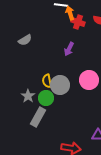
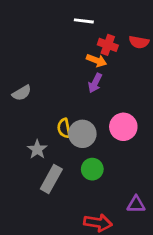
orange arrow: (70, 13) -> (97, 60), moved, turned 128
gray semicircle: (25, 40) -> (22, 93), moved
green circle: (46, 98) -> (92, 169), moved

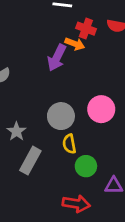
purple arrow: (95, 83) -> (57, 58), moved, size x1.4
yellow semicircle: (64, 128) -> (69, 144), moved
green circle: (92, 169) -> (86, 166), moved

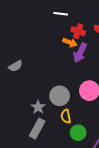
purple arrow: (57, 58) -> (80, 53), moved
gray star: (16, 131) -> (38, 107), moved

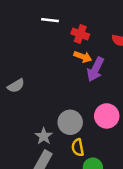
white line: (61, 14) -> (50, 20), moved
red cross: (78, 31) -> (80, 34), moved

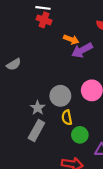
red cross: (80, 34) -> (44, 20), moved
purple arrow: (95, 69) -> (82, 50), turned 36

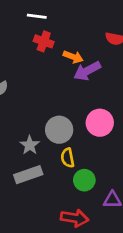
red cross: (44, 20) -> (44, 41), moved
gray rectangle: (36, 131) -> (28, 175), turned 42

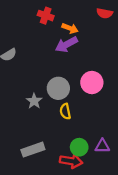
purple arrow: (87, 71) -> (66, 44), moved
gray rectangle: (28, 175) -> (33, 150), moved
green circle: (84, 180) -> (79, 147), moved

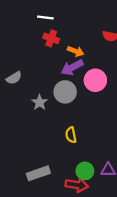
pink circle: (92, 83) -> (95, 80), moved
gray circle: (58, 88) -> (65, 92), moved
gray star: (34, 101) -> (40, 102), moved

